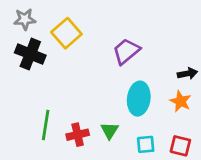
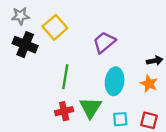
green line: (46, 125) -> (65, 77), moved
green triangle: (110, 130) -> (90, 108), size x1.5

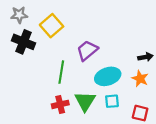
purple trapezoid: (104, 42) -> (87, 50), moved
cyan ellipse: (115, 81) -> (108, 76), turned 65
cyan square: (120, 119) -> (112, 101), moved

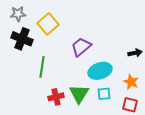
green line: (61, 72) -> (42, 67), moved
orange star: (140, 79) -> (131, 82), moved

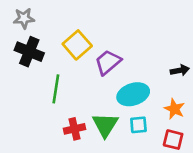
yellow square: (48, 24) -> (77, 45), moved

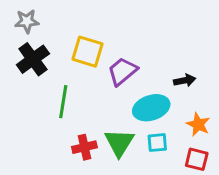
yellow square: (77, 45) -> (88, 52), turned -32
black cross: (29, 52) -> (33, 59), turned 32
black arrow: (180, 70) -> (185, 80), moved

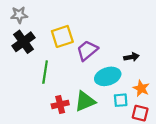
yellow square: (88, 52) -> (62, 36), turned -35
green triangle: (119, 143) -> (85, 101), turned 35
cyan square: (157, 143) -> (121, 100), moved

